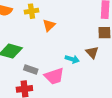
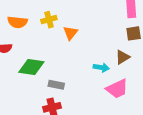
brown triangle: (92, 52) -> (123, 57), turned 48
pink trapezoid: (54, 76) -> (117, 89), moved

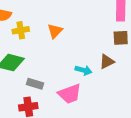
yellow cross: (49, 20) -> (21, 30), moved
pink trapezoid: (117, 89) -> (70, 94), moved

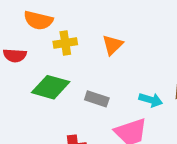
gray rectangle: (35, 84) -> (97, 99), moved

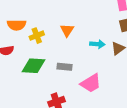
cyan arrow: (151, 100) -> (97, 44), moved

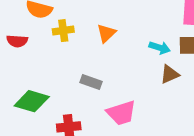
cyan arrow: (97, 44) -> (160, 48), moved
green diamond: (34, 66) -> (32, 101), moved

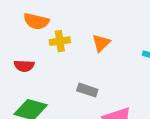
red semicircle: (17, 41) -> (24, 66), moved

